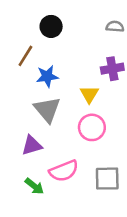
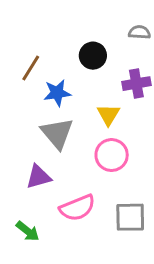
black circle: (51, 26) -> (93, 56), moved
green arrow: (34, 186) -> (28, 231), moved

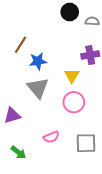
black circle: (93, 56) -> (70, 12), moved
purple triangle: (39, 177) -> (12, 115), moved
pink semicircle: (77, 208) -> (51, 137), size x0.7

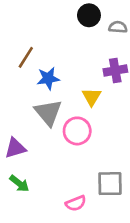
pink circle: (74, 102) -> (77, 131), moved
pink semicircle: (51, 137) -> (76, 203), moved
green arrow: (18, 152) -> (19, 184), moved

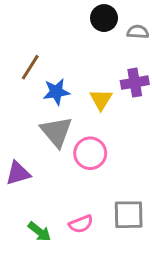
yellow triangle: (92, 97) -> (101, 99), moved
green arrow: (19, 184) -> (39, 232), moved
pink semicircle: (76, 203) -> (81, 224), moved

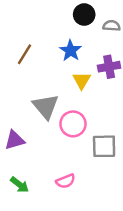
blue star: (56, 92) -> (70, 51), moved, turned -30
gray square: (129, 215) -> (104, 146), moved
green arrow: (39, 232) -> (20, 185), moved

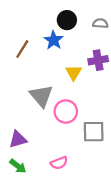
black circle: (84, 15) -> (67, 20), moved
blue star: (70, 51) -> (54, 40), moved
purple triangle: (15, 140) -> (18, 139), moved

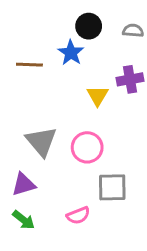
brown line: (22, 49) -> (29, 65), turned 60
gray triangle: (41, 96) -> (41, 141), moved
gray square: (94, 132) -> (112, 187), moved

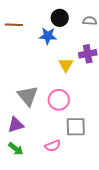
blue star: (71, 53) -> (48, 36), turned -30
brown line: (29, 65) -> (14, 25), moved

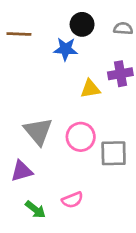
yellow triangle: (66, 65) -> (90, 89), turned 49
gray square: (76, 127) -> (114, 153), moved
green arrow: (16, 149) -> (35, 209), moved

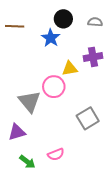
blue star: (66, 49) -> (51, 38), turned 30
pink circle: (81, 137) -> (54, 87), moved
gray square: (114, 153) -> (88, 118), turned -30

